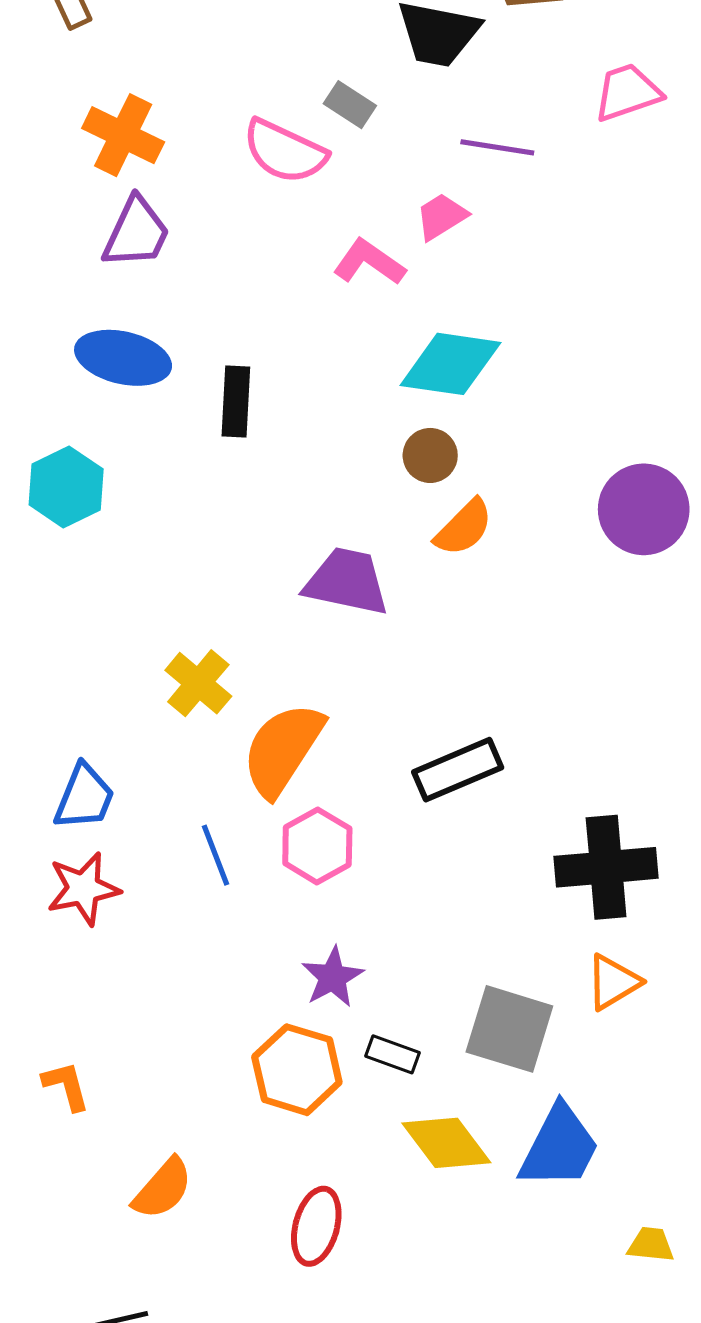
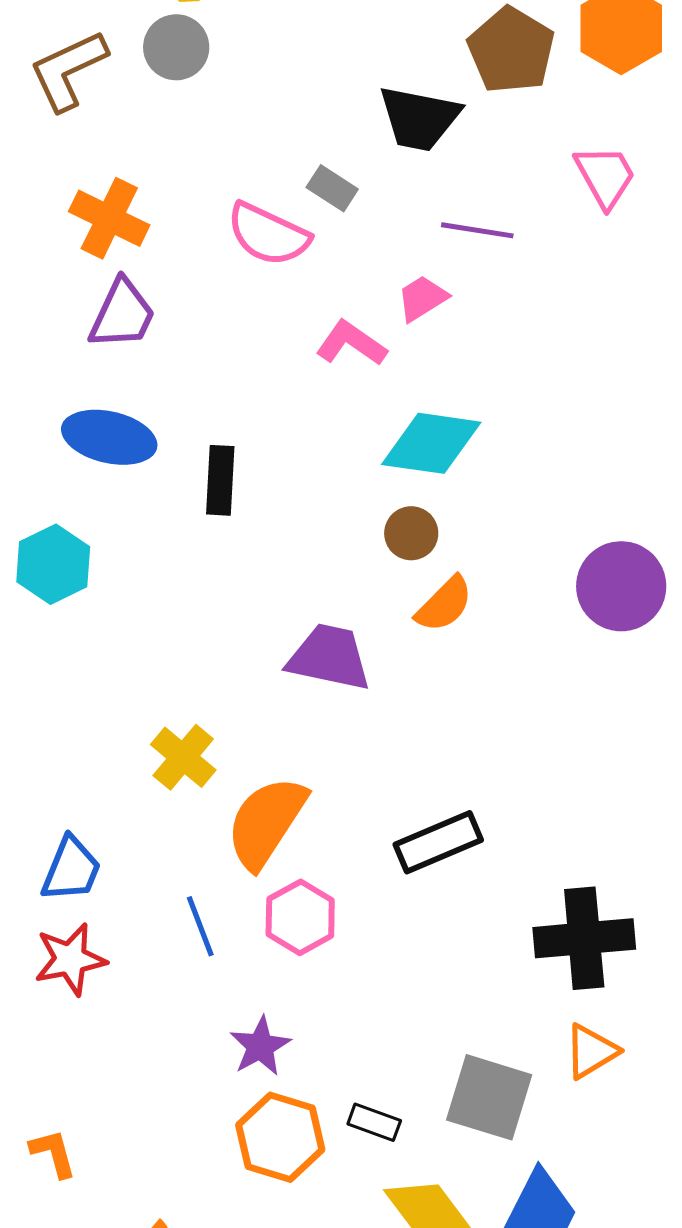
pink trapezoid: (627, 92) -> (605, 176), turned 80
purple star: (333, 977) -> (260, 1046), moved

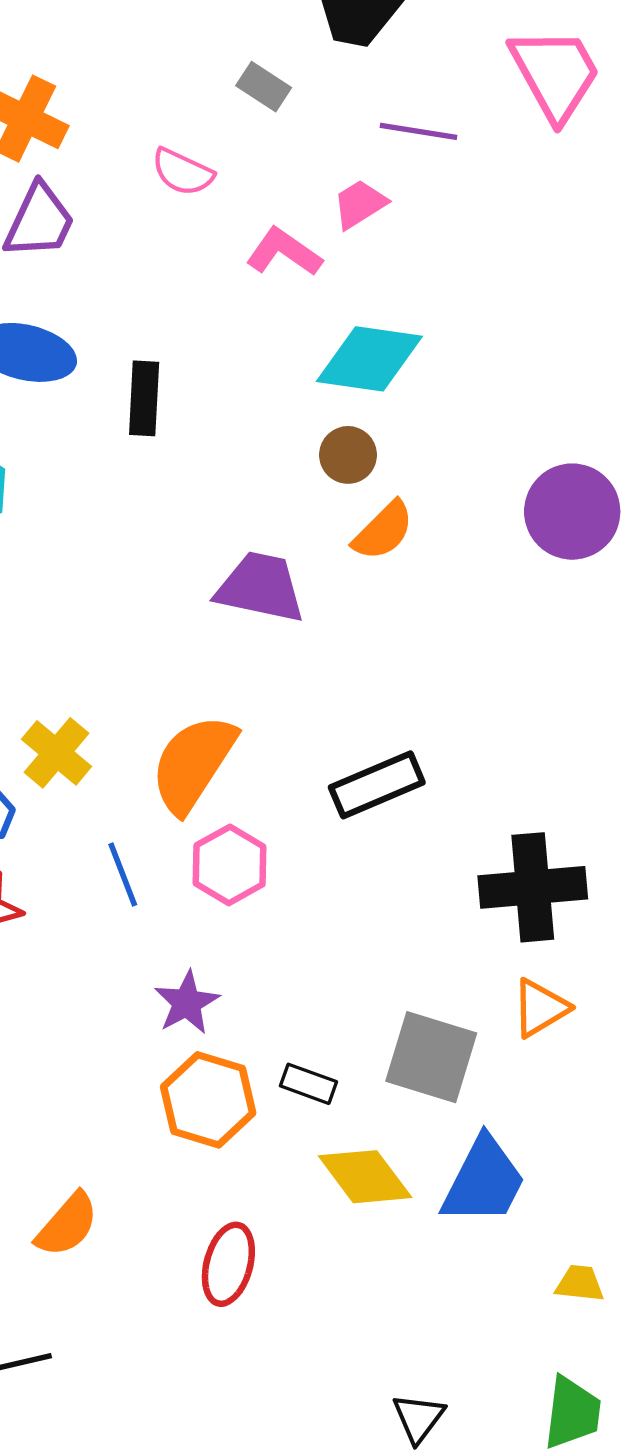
pink trapezoid: (605, 176) -> (555, 74), size x1.4
pink semicircle: (268, 234) -> (183, 172), moved, size x0.7
yellow cross: (183, 757) -> (57, 753), moved

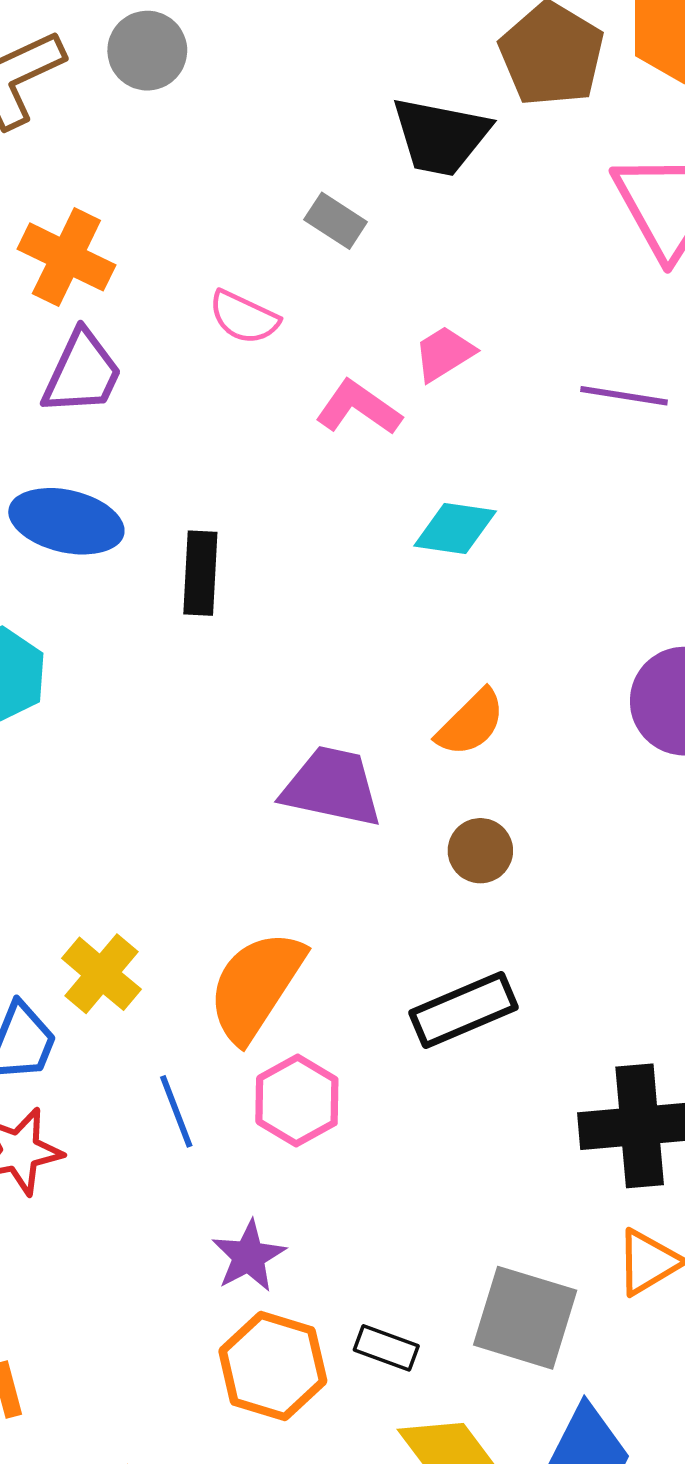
purple line: (418, 131) -> (624, 396), moved
cyan diamond: (369, 359) -> (455, 528), size x0.7
brown circle: (348, 455) -> (480, 851), moved

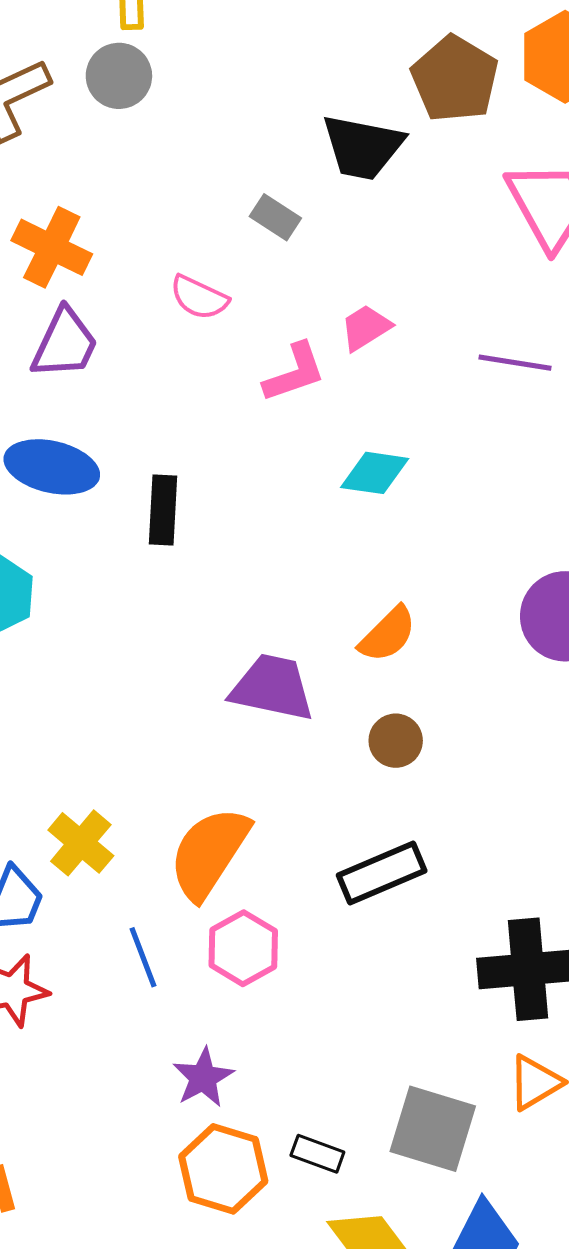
pink L-shape: (359, 408) -> (294, 373), turned 126

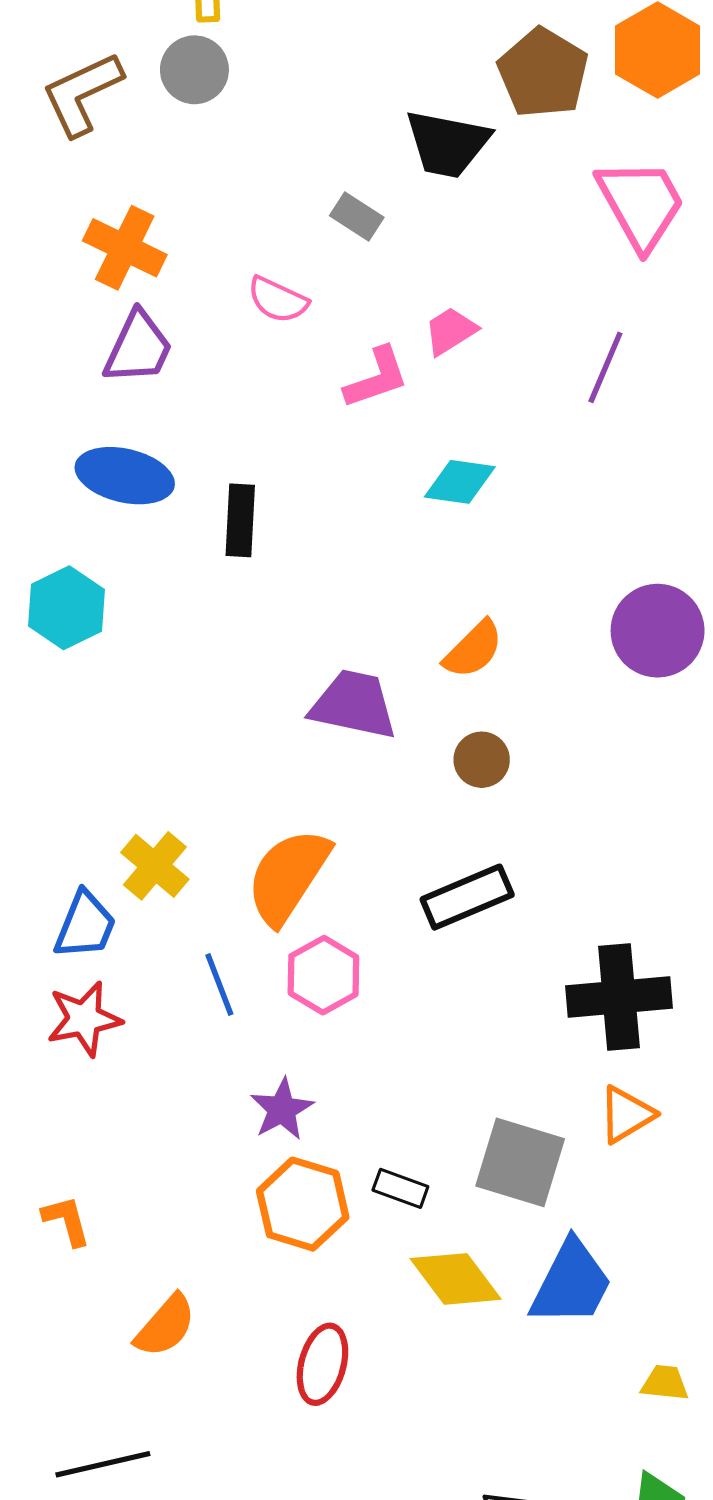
purple line: (515, 363) -> (605, 367), turned -76

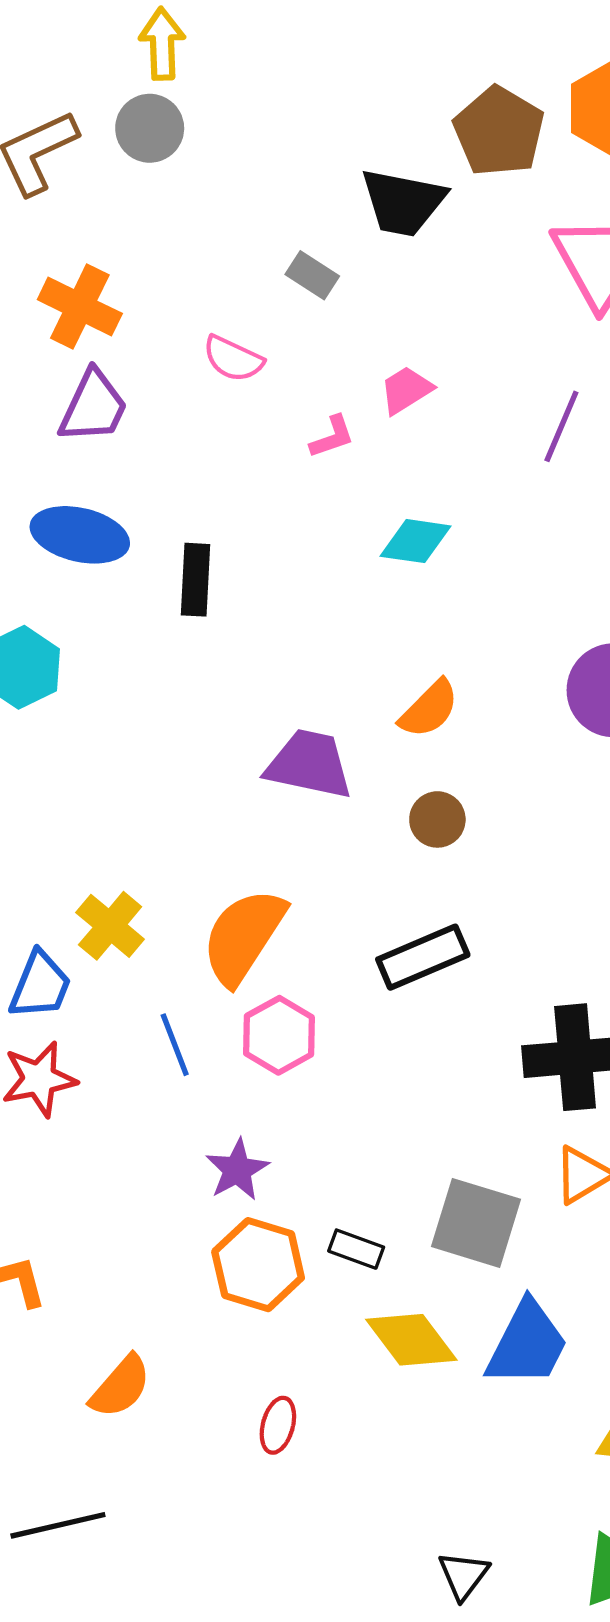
pink L-shape: (377, 378) -> (332, 437), size x0.7
red ellipse: (322, 1364) -> (278, 1425), size x0.7

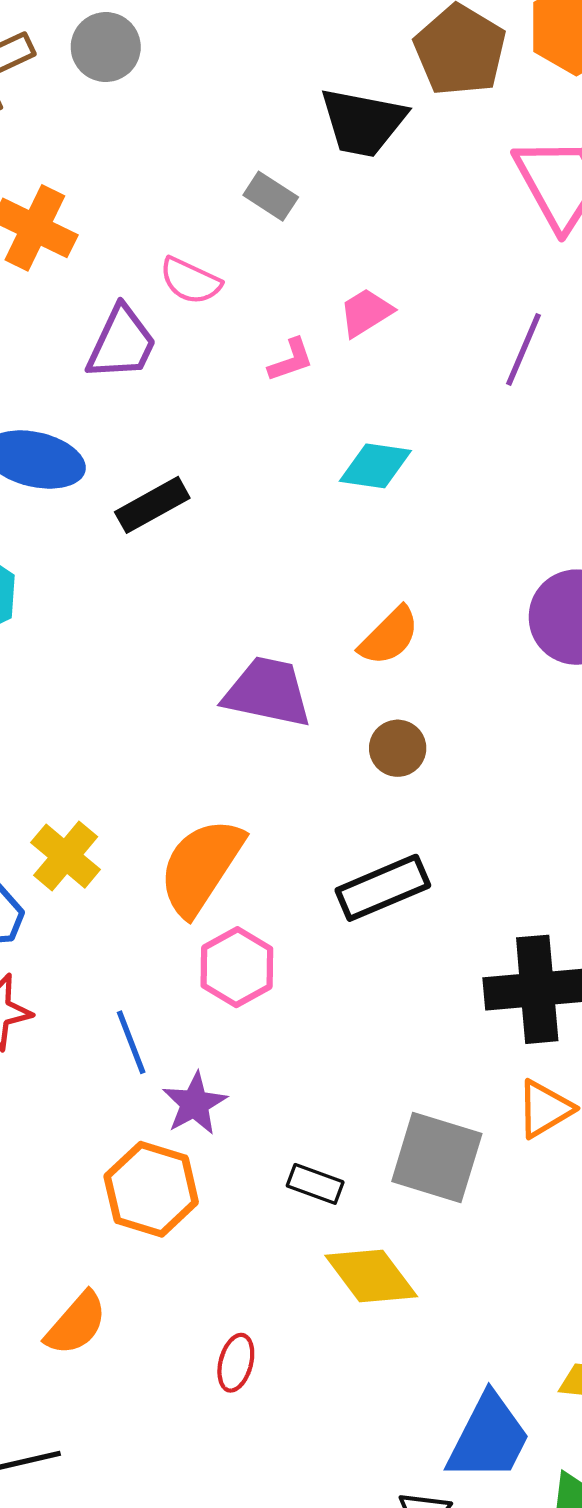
purple trapezoid: (93, 407) -> (122, 343), moved
black rectangle: (196, 580) -> (152, 505), turned 58
blue line: (175, 1045) -> (131, 1042), moved
orange hexagon: (258, 1265) -> (151, 1189), moved
blue trapezoid: (527, 1344) -> (489, 1438), moved

